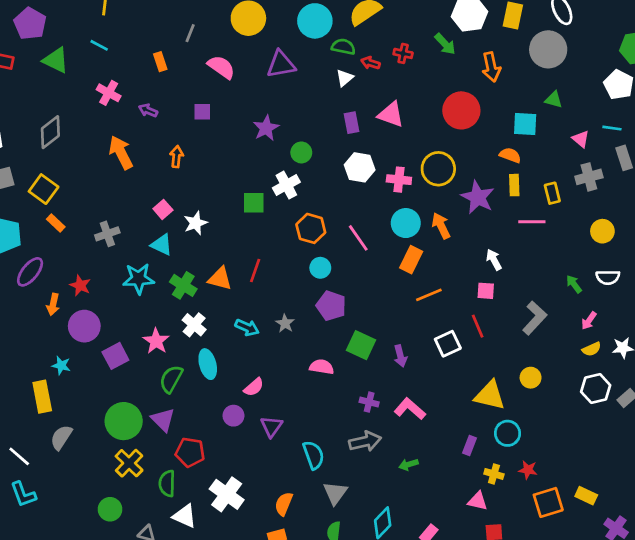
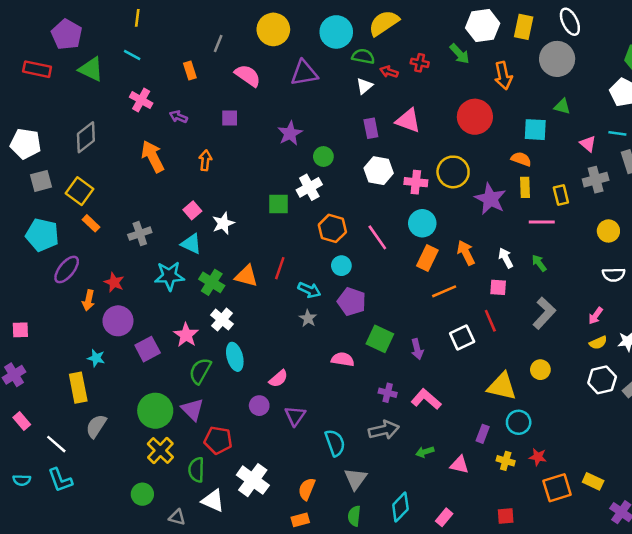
orange arrow: (441, 226) -> (466, 253), moved
green arrow: (574, 284) -> (539, 263), moved
cyan arrow: (247, 327) -> (309, 290), moved
pink triangle: (478, 501) -> (460, 465), moved

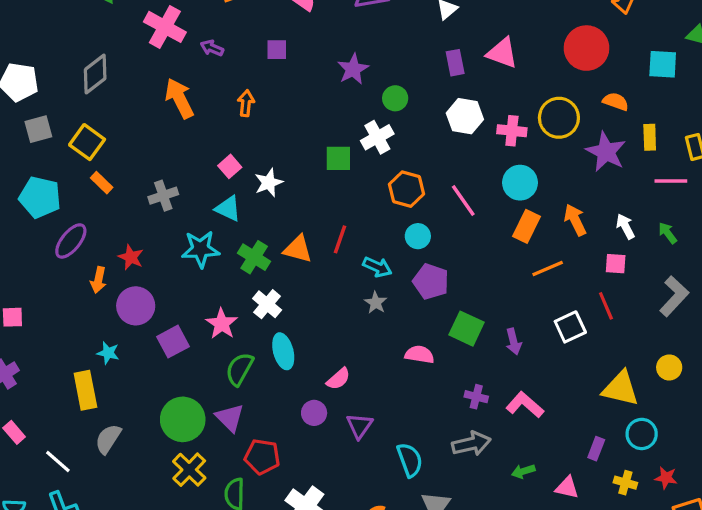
pink cross: (141, 100) -> (165, 27), size x1.4
orange semicircle: (521, 159) -> (616, 102), moved

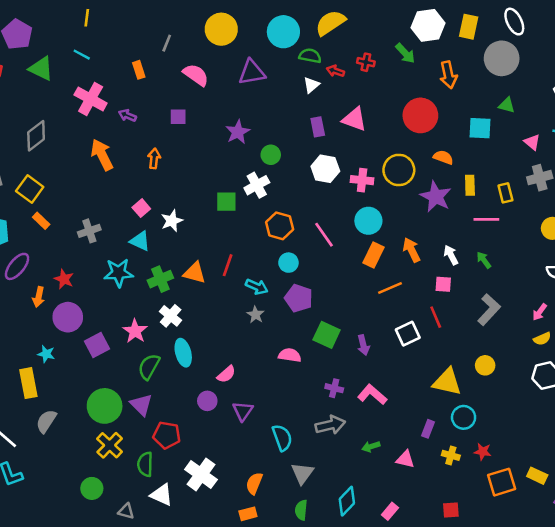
green cross: (254, 257) -> (160, 279), turned 35

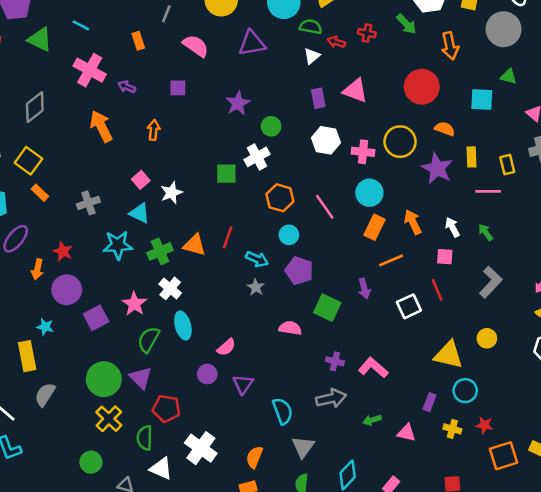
purple arrow: (363, 345) -> (364, 288), moved

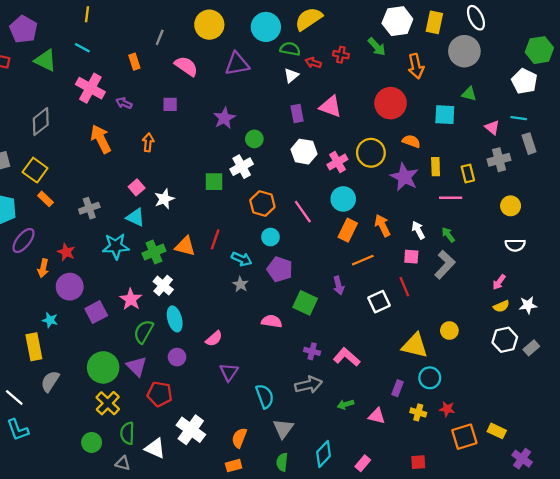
pink cross: (363, 152) -> (337, 162), turned -36
gray L-shape: (491, 282) -> (445, 265), moved
purple circle: (207, 374) -> (177, 357), moved
green semicircle: (145, 438) -> (127, 433), moved

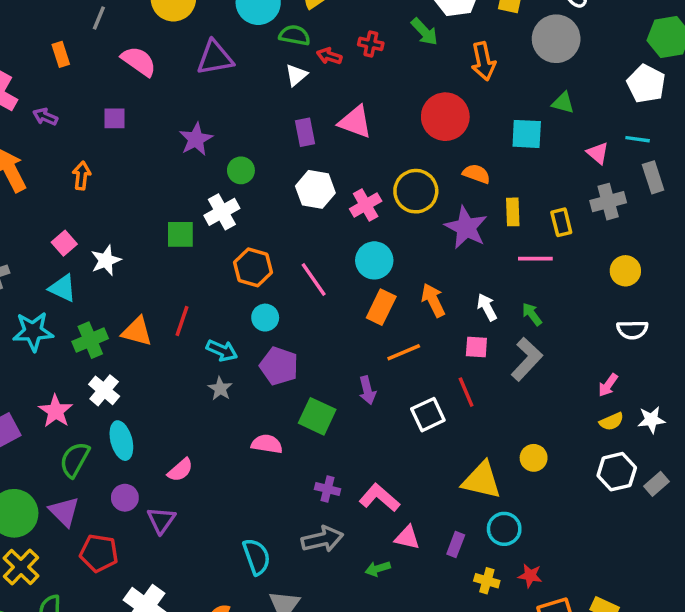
purple triangle: (229, 372) -> (161, 520), moved
pink triangle: (377, 416) -> (407, 538), moved

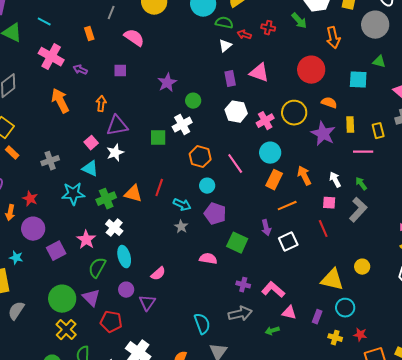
purple triangle: (215, 58) -> (117, 126), moved
white square: (428, 415) -> (288, 242), moved

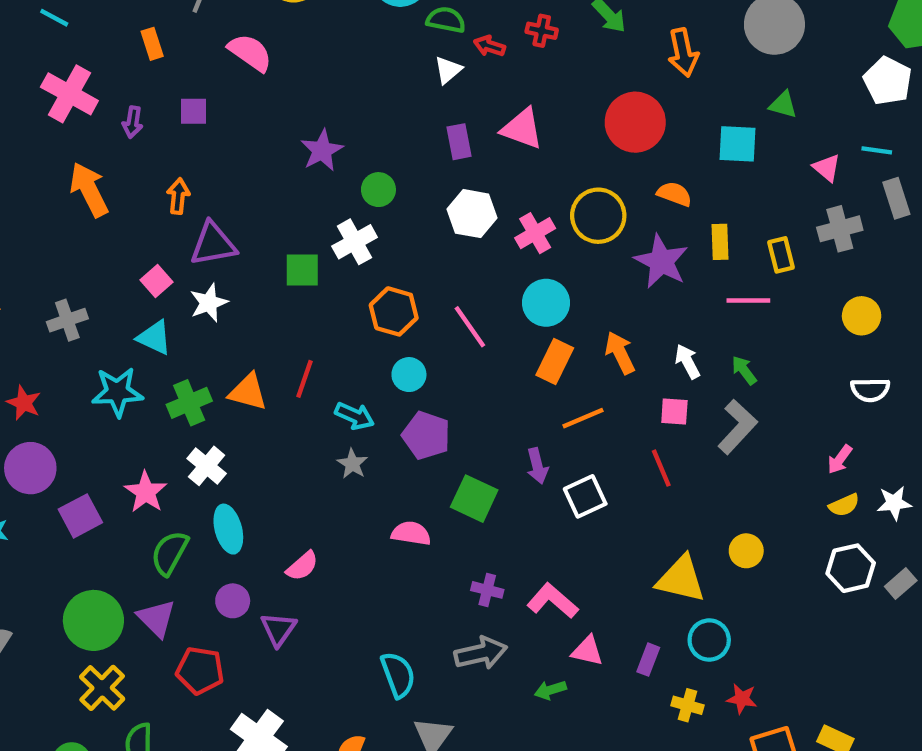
purple arrow: (80, 70) -> (133, 122), turned -104
purple square: (120, 71) -> (194, 111), moved

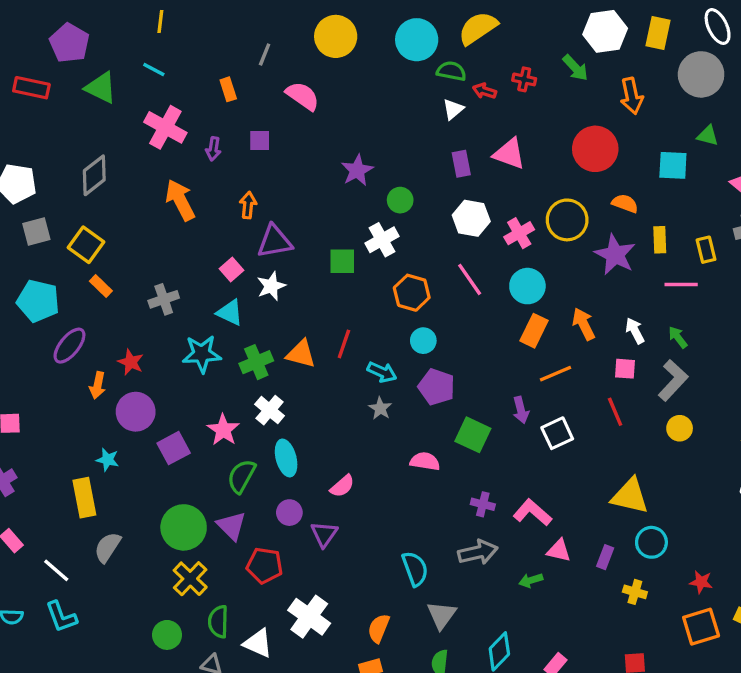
pink line: (470, 327) -> (470, 279), moved
yellow circle: (746, 551) -> (680, 428), moved
red star: (742, 699) -> (701, 582), moved

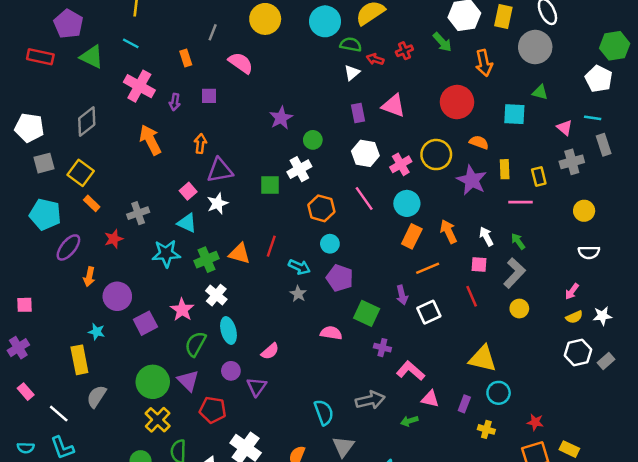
red cross: (524, 79) -> (404, 51), turned -35
red star: (131, 362) -> (114, 239), moved, turned 30
purple cross: (483, 504) -> (382, 348), moved

